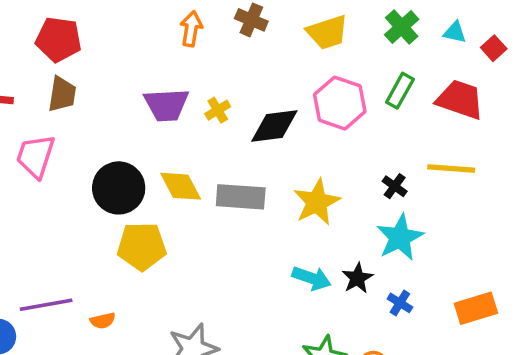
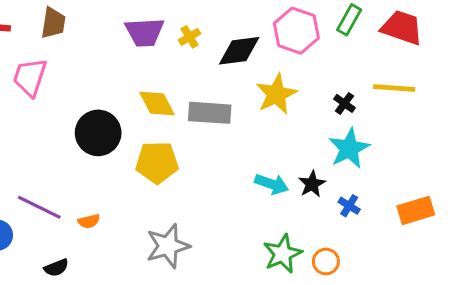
black circle: (119, 188) -> (98, 133), moved
yellow star: (317, 202) -> (276, 94), moved
yellow pentagon: (142, 246) -> (157, 162), moved
purple line: (46, 305) -> (39, 207), turned 36

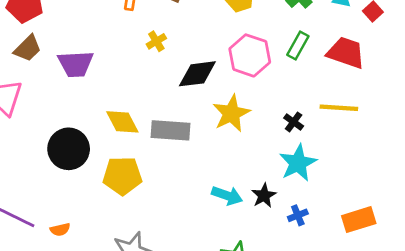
brown trapezoid: (53, 23) -> (28, 48), turned 36
purple trapezoid: (145, 32) -> (76, 64), moved
yellow cross: (190, 37) -> (156, 41), moved
blue cross: (349, 206) -> (298, 215), turned 36

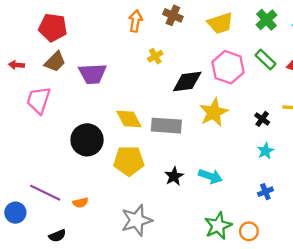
green rectangle: (298, 46) -> (265, 59), turned -75
cyan star: (298, 163) -> (265, 151), size x0.6
black star: (264, 196) -> (174, 176), moved

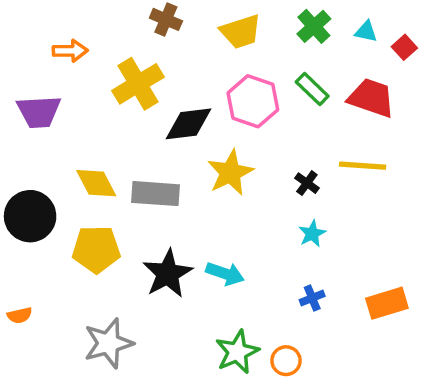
orange arrow: (135, 21) -> (70, 51), moved, turned 80
yellow cross: (155, 56) -> (138, 84), size x2.0
black star: (174, 176) -> (168, 274), size x1.6

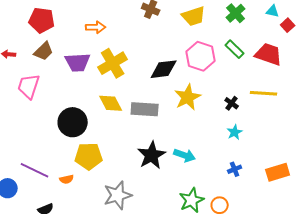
cyan triangle: (366, 32) -> (273, 11), moved
yellow cross: (138, 84) -> (113, 63), moved
yellow pentagon: (96, 249) -> (89, 156), moved

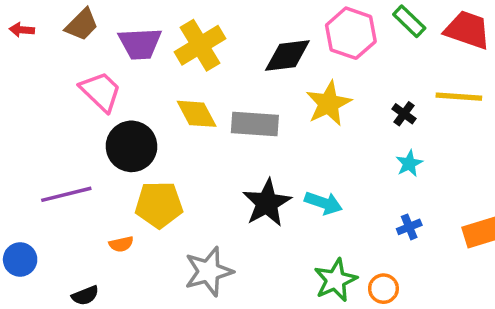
pink trapezoid: (29, 86) -> (101, 92), moved, turned 116
purple line: (35, 170) -> (66, 194), moved, turned -40

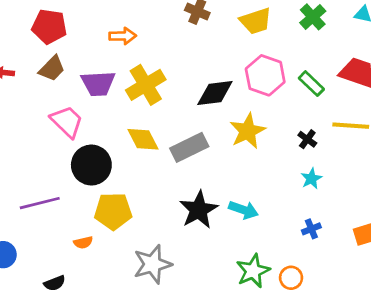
green rectangle: (409, 21) -> (311, 84), moved
gray rectangle: (255, 124) -> (189, 147), turned -30

